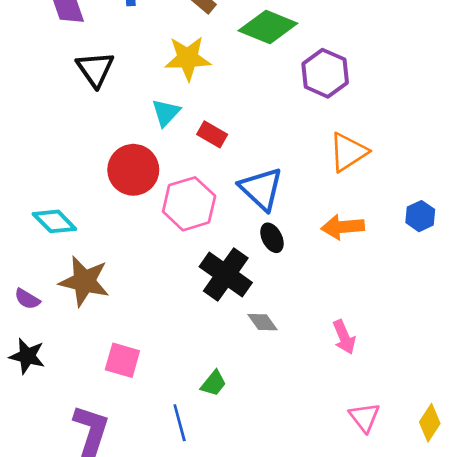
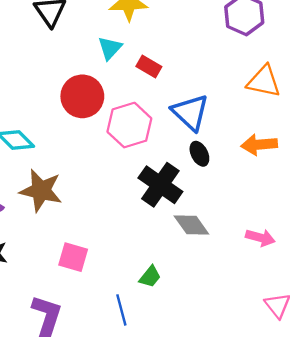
orange triangle: (348, 152) -> (264, 81), turned 45
gray diamond: (262, 322) -> (191, 225), size x1.4
pink arrow: (344, 337) -> (260, 238), turned -52

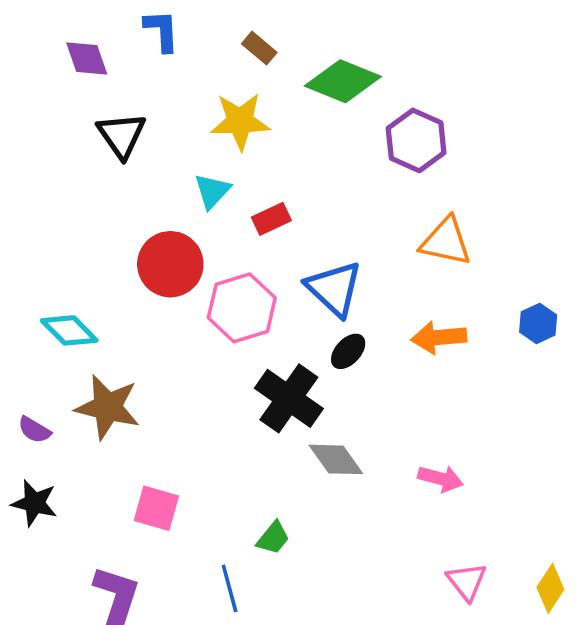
red rectangle: (149, 66) -> (271, 219), turned -55
black ellipse: (199, 154) -> (348, 351), turned 70

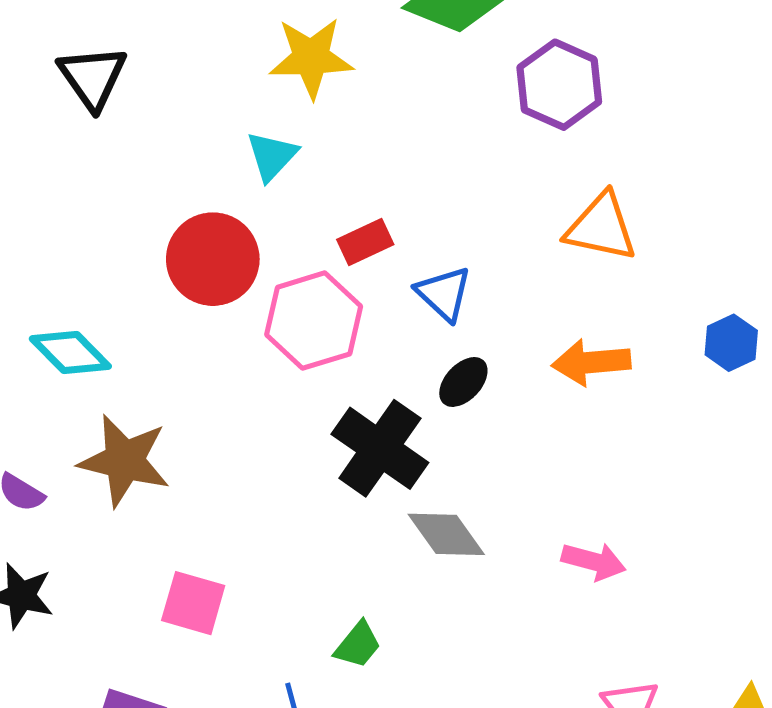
black triangle: (122, 135) -> (92, 77), moved
red rectangle: (271, 219) -> (365, 242), moved
blue triangle: (334, 289) -> (444, 294), size x0.7

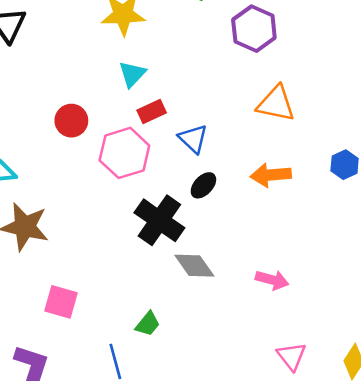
cyan triangle: (272, 156) -> (132, 74), moved
red circle: (213, 259) -> (71, 121), size x0.7

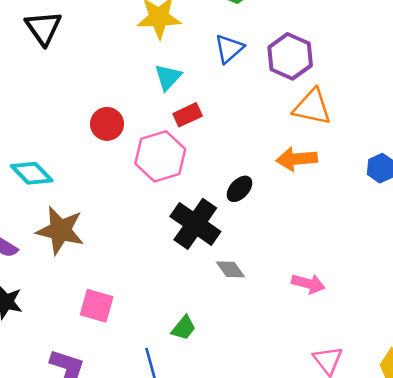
purple hexagon: (254, 29) -> (290, 56), moved
blue triangle: (193, 139) -> (229, 49), moved, turned 36
orange arrow: (271, 175) -> (297, 159), moved
gray diamond: (194, 266) -> (230, 269), size x0.7

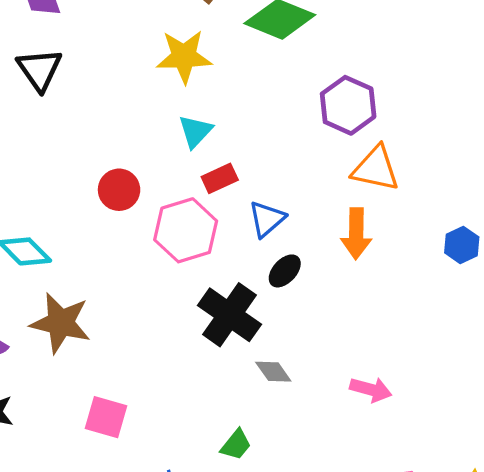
blue triangle: (229, 49) -> (267, 219), moved
orange arrow: (297, 159) -> (356, 234), turned -84
green trapezoid: (184, 328) -> (236, 445), moved

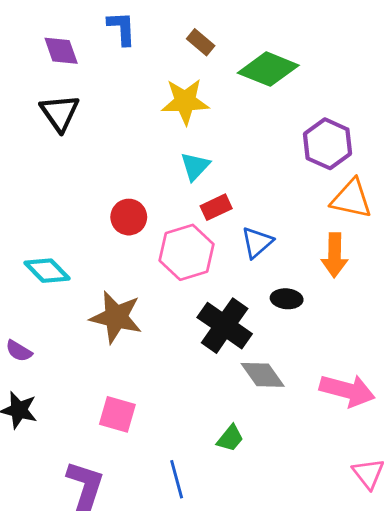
black ellipse: (285, 271) -> (287, 299), moved, turned 52
brown star: (61, 323) -> (116, 317), moved
gray diamond: (273, 372) -> (263, 375), size x1.4
pink arrow: (371, 390) -> (347, 390), size x1.5

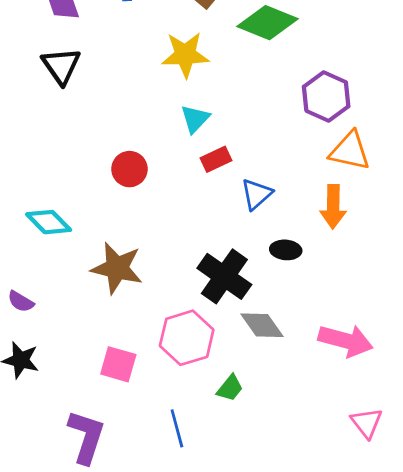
pink hexagon: (187, 252) -> (187, 338), moved

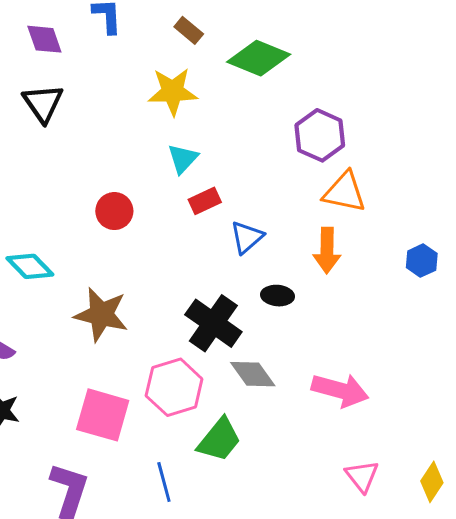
pink square: (118, 364) -> (103, 415), size x1.4
green trapezoid: (230, 388) -> (219, 440), size x1.6

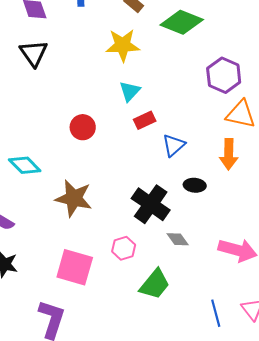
gray diamond: (253, 374) -> (178, 239), size x0.7
pink hexagon: (174, 387) -> (124, 248), size x0.6
blue line: (164, 482) -> (216, 313), moved

